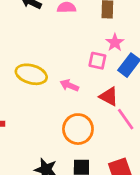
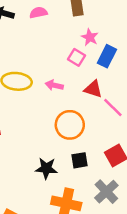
pink square: (97, 61) -> (76, 57), turned 30

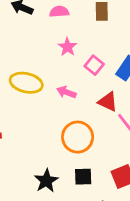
pink star: (90, 37) -> (67, 47), moved
black star: (46, 168) -> (46, 181), turned 30

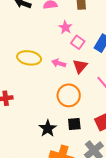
pink star: (67, 47) -> (65, 27), moved
red triangle: (108, 102) -> (80, 66), moved, turned 49

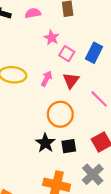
pink arrow: (59, 63) -> (47, 79), turned 104
black star: (48, 128) -> (45, 143), moved

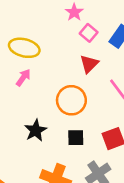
pink arrow: (47, 79) -> (23, 78), moved
black star: (45, 143) -> (36, 130), moved

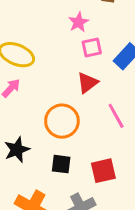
pink square: (89, 33) -> (92, 48), turned 30

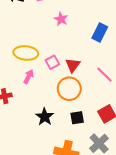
pink square: (92, 48) -> (52, 62), moved
red triangle: (87, 83) -> (73, 65), moved

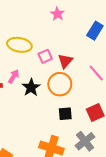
pink arrow: (29, 77) -> (14, 76), moved
black star: (45, 117) -> (31, 87), moved

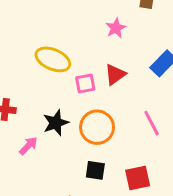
red triangle: (65, 61) -> (115, 74), moved
pink arrow: (14, 76) -> (28, 146), moved

